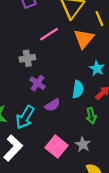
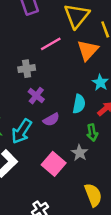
gray star: (83, 144) -> (80, 153), moved

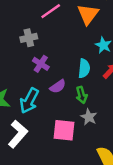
green arrow: (92, 133) -> (82, 95), moved
pink square: (54, 164) -> (64, 130), turned -30

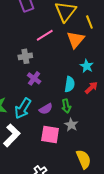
purple semicircle: (58, 86) -> (46, 109), moved

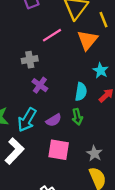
gray star: (71, 125) -> (94, 153), moved

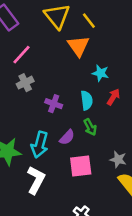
pink line: (52, 35) -> (22, 55), moved
purple cross: (40, 85) -> (54, 104), moved

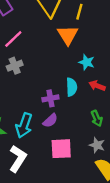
yellow line: (89, 21) -> (79, 12), turned 49
red arrow: (113, 97) -> (97, 86), turned -105
purple cross: (54, 104) -> (50, 98), moved, turned -35
green arrow: (90, 127) -> (97, 118), moved

